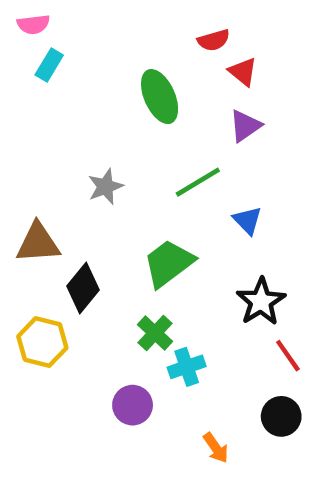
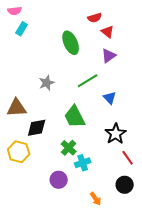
green trapezoid: (169, 263) -> (75, 117), turned -80
black diamond: (83, 288) -> (37, 128), turned 40

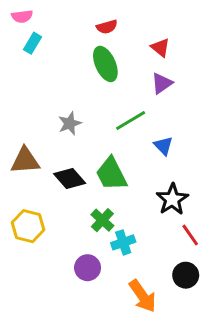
red semicircle: (95, 18) -> (107, 27), moved
black diamond: (37, 128) -> (70, 178), moved, turned 60
orange arrow: (96, 199) -> (143, 296), size x1.6

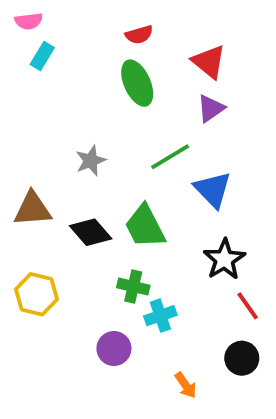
red triangle: (160, 48) -> (209, 62), size x1.4
blue triangle: (163, 146) -> (213, 190), size x1.5
green cross: (102, 220) -> (133, 286), turned -30
orange arrow: (143, 296) -> (186, 385), size x0.6

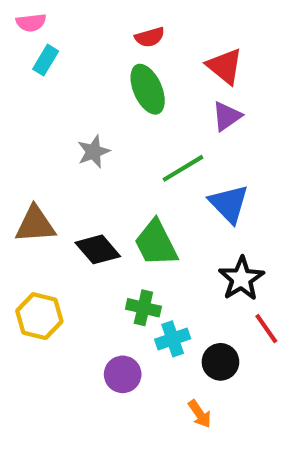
gray star: (91, 161) -> (94, 152), moved
black circle: (242, 358) -> (220, 362), moved

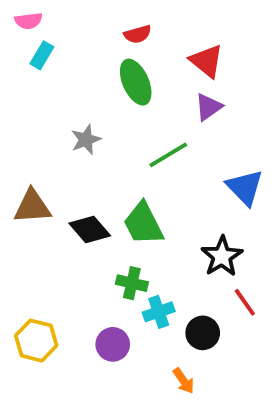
blue triangle: (229, 204) -> (245, 187), moved
yellow hexagon: (39, 316) -> (36, 341), moved

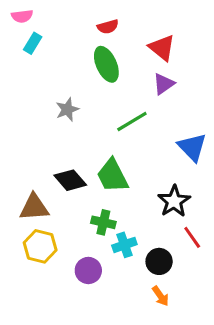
brown triangle: (32, 207) -> (34, 207), moved
yellow hexagon: (36, 341) -> (40, 246), moved
orange arrow: (184, 381) -> (161, 296), moved

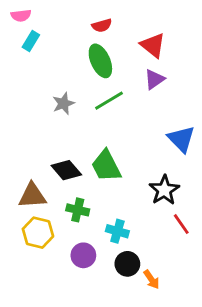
green line: (132, 121) -> (109, 101), moved
green cross: (103, 222) -> (78, 210), moved
cyan cross: (124, 245) -> (117, 231), turned 35
black circle: (159, 261) -> (127, 264), moved

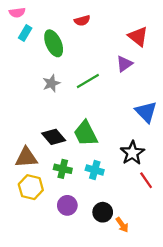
red triangle: (153, 45) -> (138, 36), moved
green ellipse: (100, 61) -> (54, 43), moved
cyan cross: (117, 231) -> (95, 170), moved

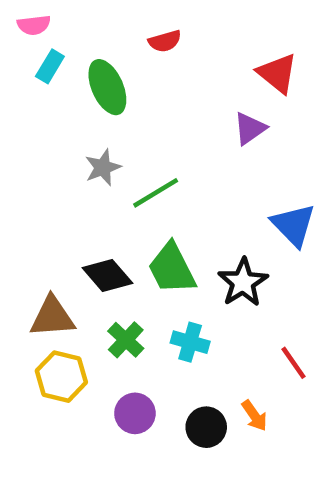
green line: (88, 81) -> (156, 193), moved
black star: (132, 153) -> (243, 282), moved
green cross: (63, 169) -> (126, 340), turned 30
orange arrow: (122, 225) -> (254, 416), moved

